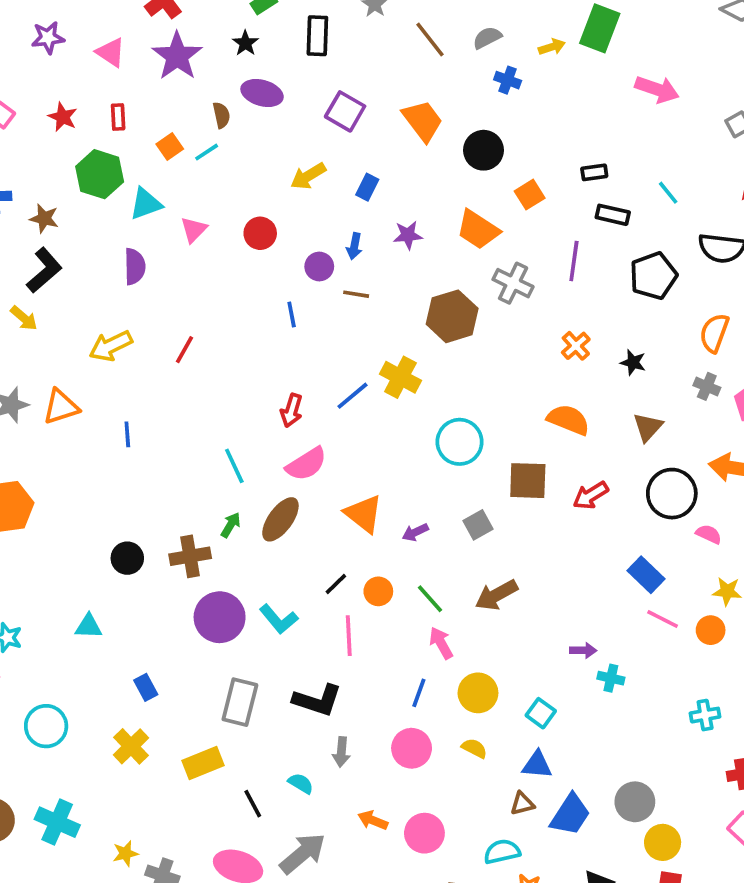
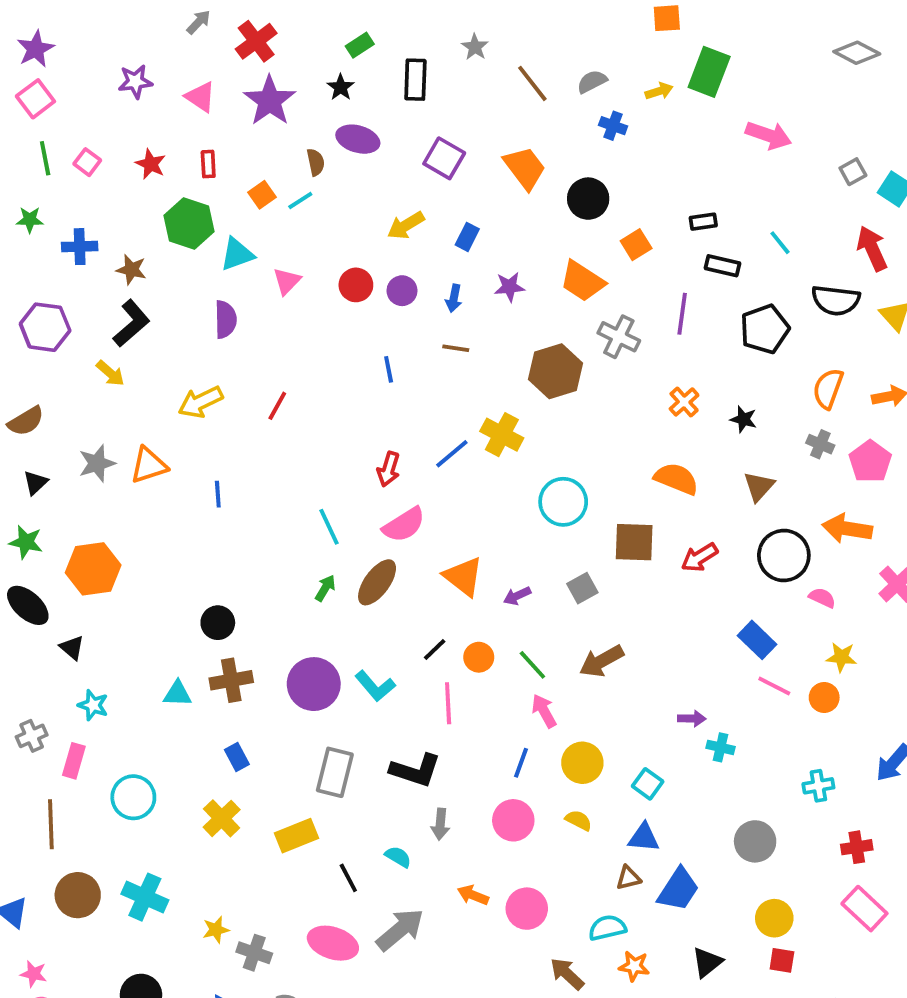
purple circle: (319, 266) -> (402, 291), moved
brown cross: (190, 556) -> (231, 680), moved
gray circle: (635, 802) -> (755, 841), moved

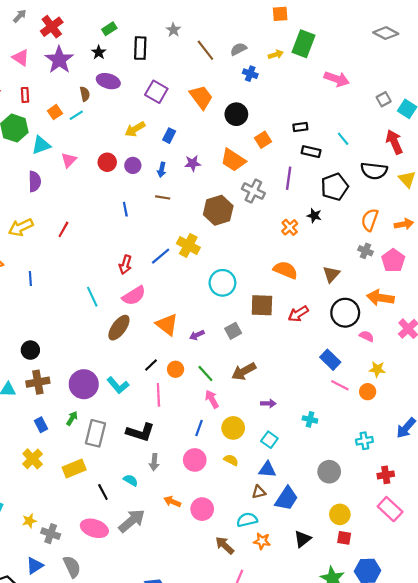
black star: (744, 419) -> (314, 216), moved
green arrow: (325, 588) -> (72, 418), moved
purple arrow: (692, 719) -> (268, 403), moved

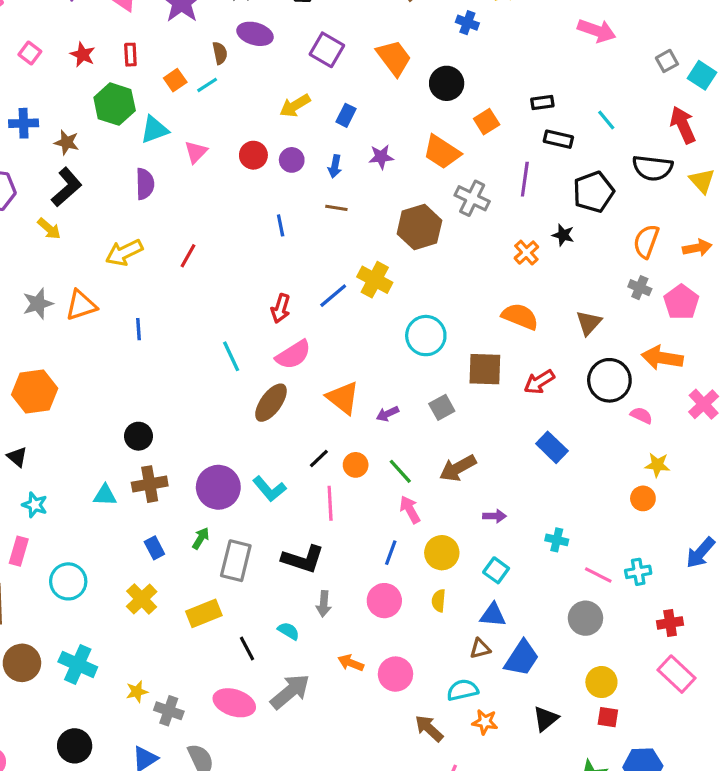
blue rectangle: (330, 360) -> (552, 447), moved
pink line: (340, 385) -> (598, 575), moved
yellow semicircle: (231, 460) -> (439, 601), turned -112

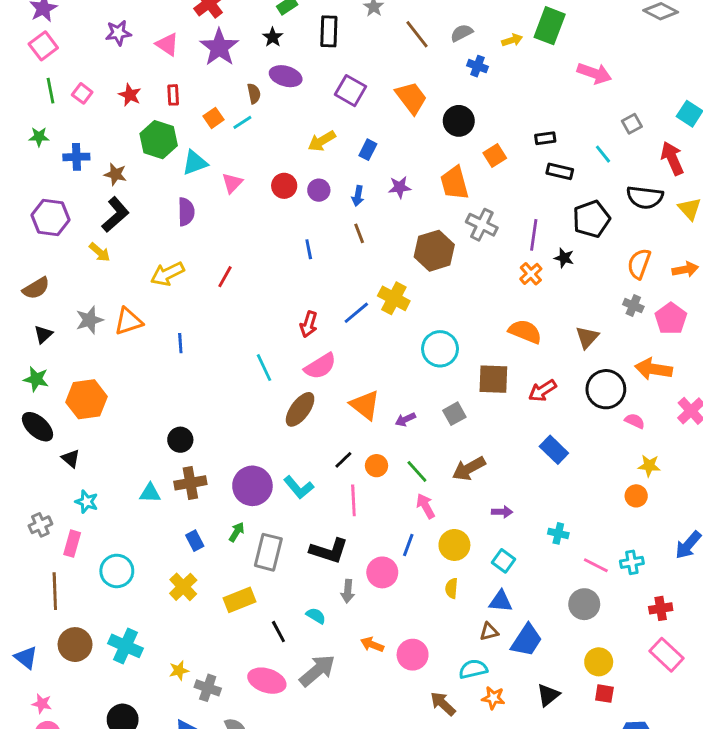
gray square: (667, 61) -> (632, 124), moved
orange trapezoid: (442, 152) -> (454, 183), turned 42
purple line: (525, 179) -> (534, 235), moved
brown line: (336, 208) -> (359, 233), turned 60
pink circle: (384, 601) -> (382, 572), moved

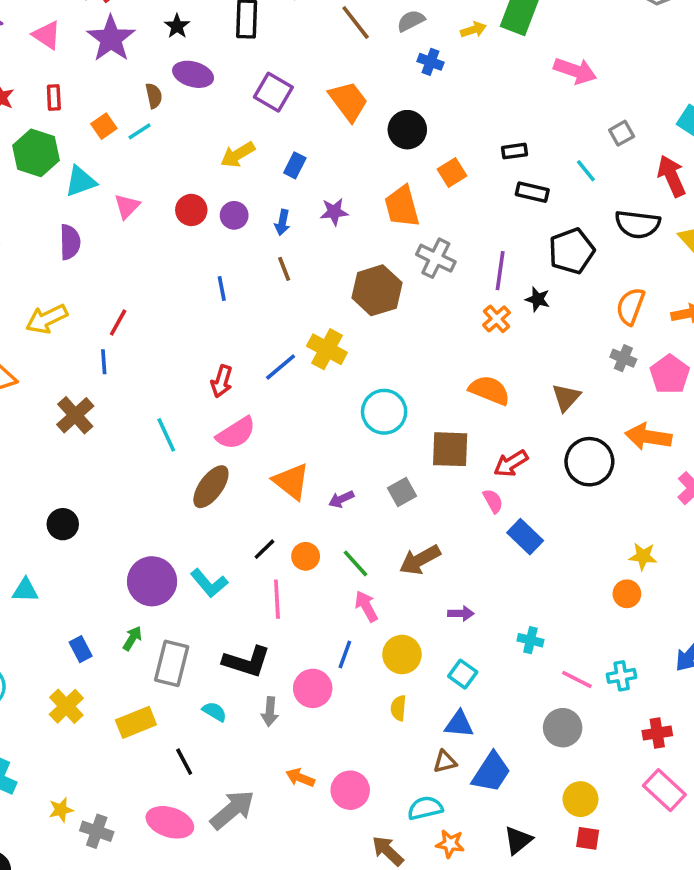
blue line: (180, 343) -> (104, 362), moved
pink semicircle: (635, 421) -> (493, 501), moved, turned 36
brown cross: (190, 483) -> (75, 415), moved, turned -32
cyan semicircle: (316, 616) -> (215, 712), moved

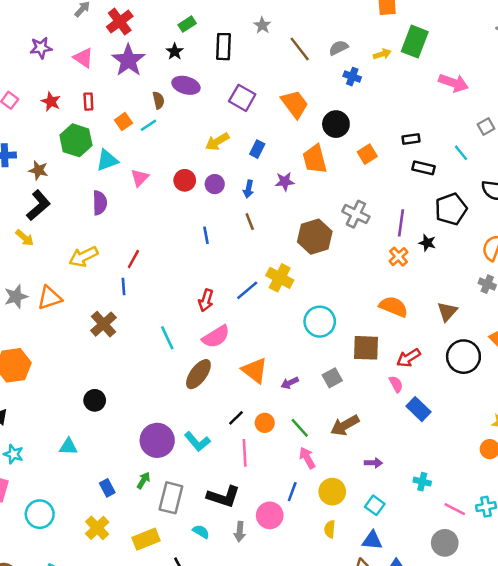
orange trapezoid: (402, 206) -> (315, 159), moved

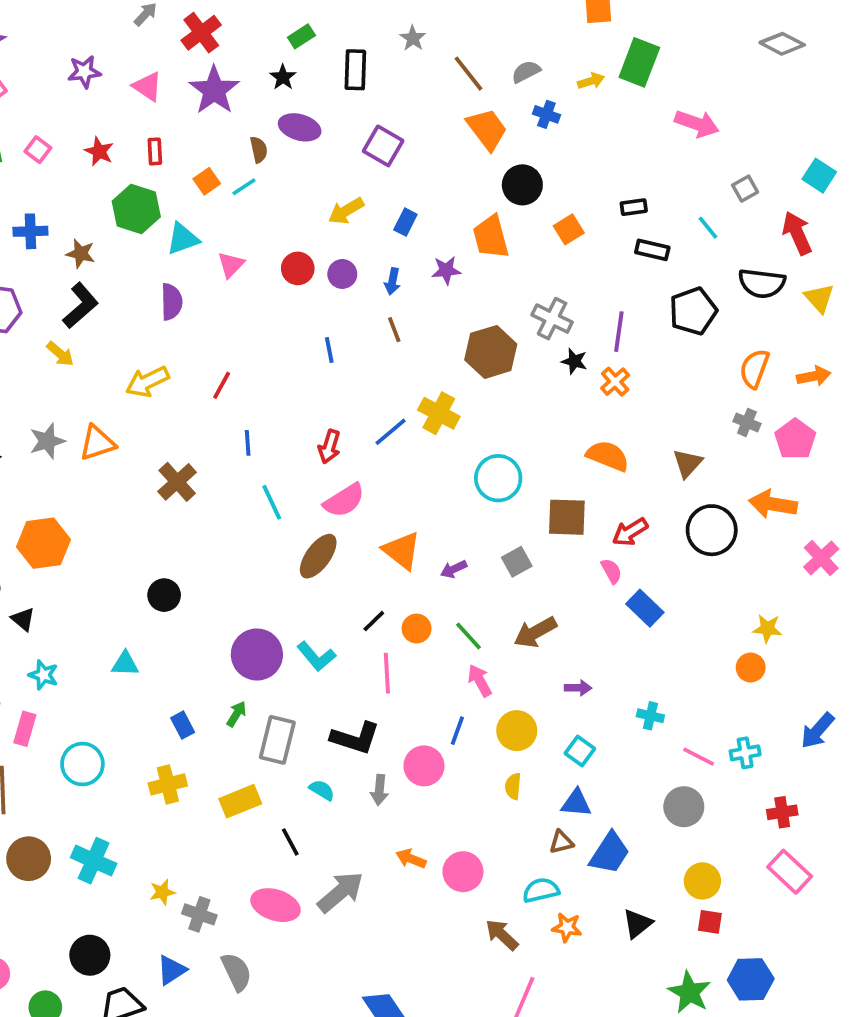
orange trapezoid: (295, 104) -> (487, 129), moved
black star: (427, 243) -> (574, 361), moved
blue line: (123, 287) -> (248, 443), moved
yellow cross: (97, 528) -> (168, 784), turned 30

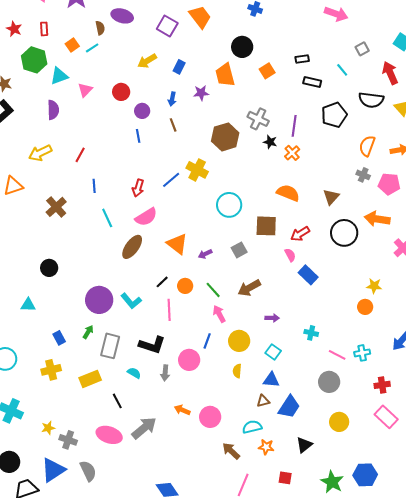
orange trapezoid: (487, 129) -> (200, 17), moved
purple circle: (342, 274) -> (142, 111), moved
pink pentagon: (795, 439) -> (389, 184), turned -30
red square: (710, 922) -> (285, 478), moved
blue triangle: (172, 970) -> (53, 470), size x1.5

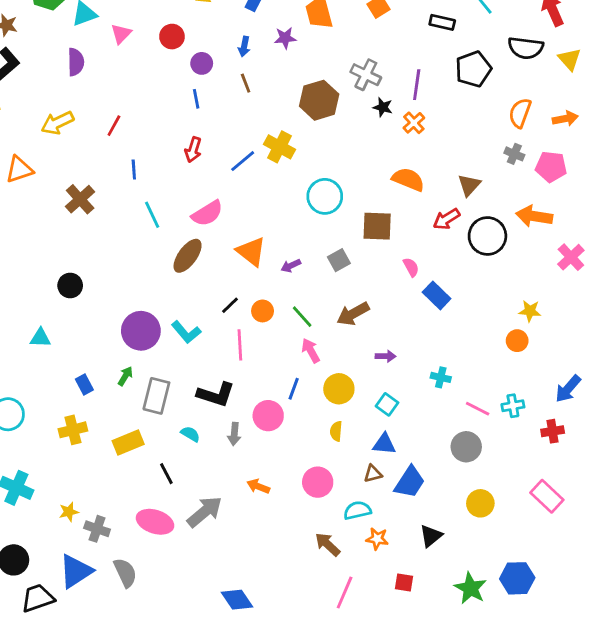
red arrow: (138, 188) -> (193, 150), moved
red arrow: (300, 234) -> (446, 219), moved
red cross: (382, 385) -> (553, 431), moved
pink circle: (210, 417) -> (318, 482), moved

